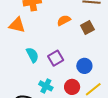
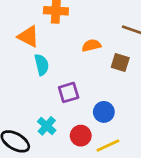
brown square: (87, 28) -> (120, 62), turned 32
cyan semicircle: (32, 55) -> (42, 65), moved

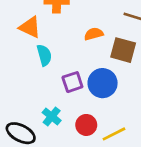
brown square: (120, 62) -> (123, 50), size x1.4
blue circle: (104, 112) -> (103, 83), moved, size x1.4

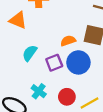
orange semicircle: (94, 34) -> (68, 41), moved
cyan semicircle: (44, 55) -> (30, 53), moved, turned -126

